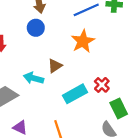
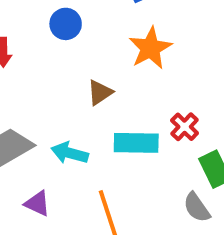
cyan arrow: (34, 78) -> (70, 153), moved
cyan rectangle: (75, 94) -> (136, 143), turned 30

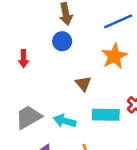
brown triangle: (100, 92) -> (83, 84), turned -35

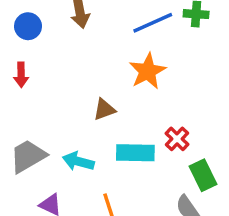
blue circle: (62, 41) -> (28, 26), moved
brown triangle: (83, 84) -> (104, 109), turned 49

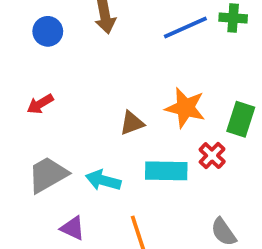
orange star: (148, 71) -> (185, 108), moved, turned -30
red arrow: (21, 75) -> (40, 104), moved, turned 60
green rectangle: (203, 175) -> (241, 119), moved, turned 44

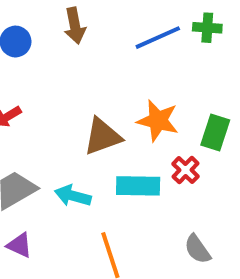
brown triangle: (132, 123) -> (103, 136), size x1.5
purple triangle: (73, 228) -> (19, 245), moved

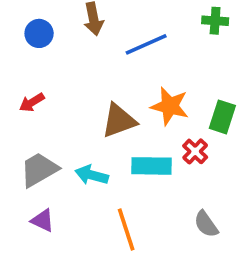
blue line: (158, 38) -> (146, 44), moved

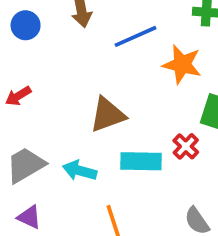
orange star: (170, 106) -> (182, 64), moved

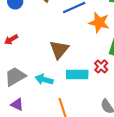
brown triangle: (108, 115) -> (59, 49), turned -30

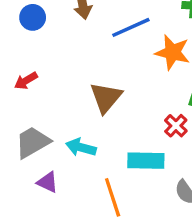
cyan rectangle: (77, 74) -> (146, 161), moved
purple triangle: (17, 104) -> (48, 182), moved

